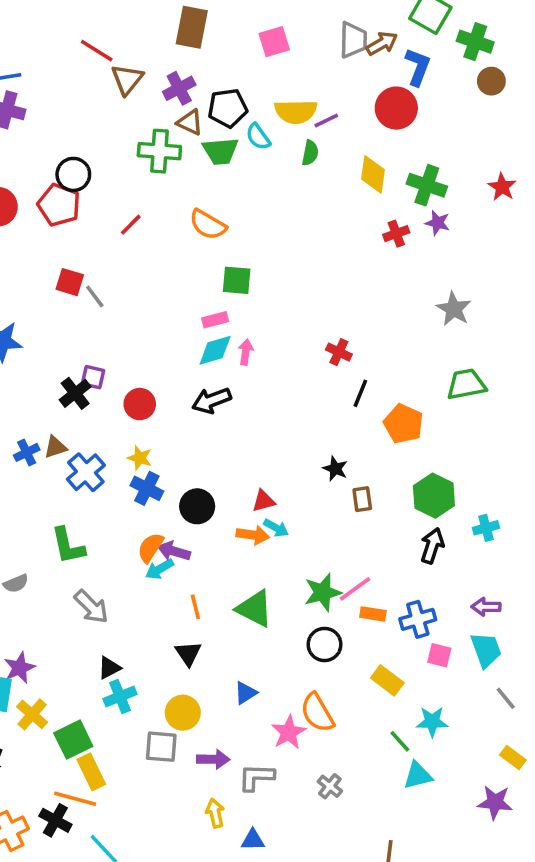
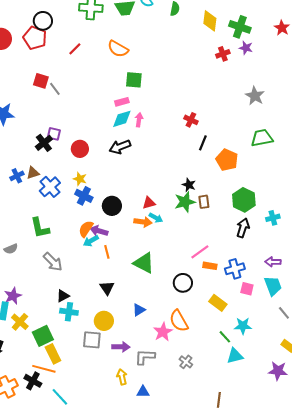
green star: (323, 592) -> (185, 202), moved
orange line: (195, 607) -> (107, 252), moved
cyan cross: (120, 696) -> (69, 312), turned 30

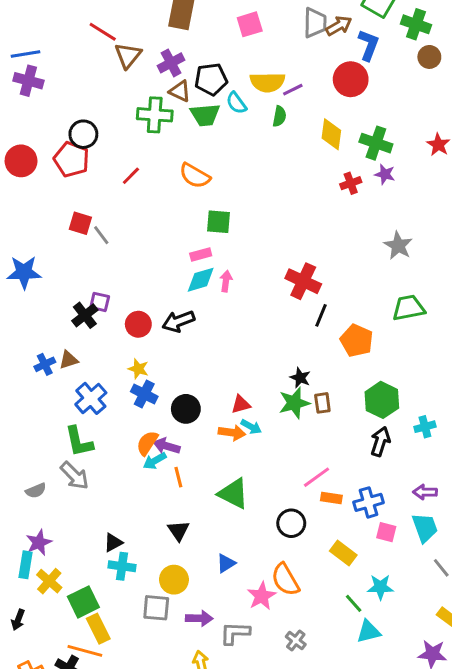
red cross: (191, 120) -> (303, 281), size x1.6
black arrow: (120, 147) -> (178, 321), moved
blue cross: (50, 187) -> (91, 398), moved
gray semicircle: (11, 249) -> (36, 491), moved
gray arrow: (53, 262) -> (74, 476), moved

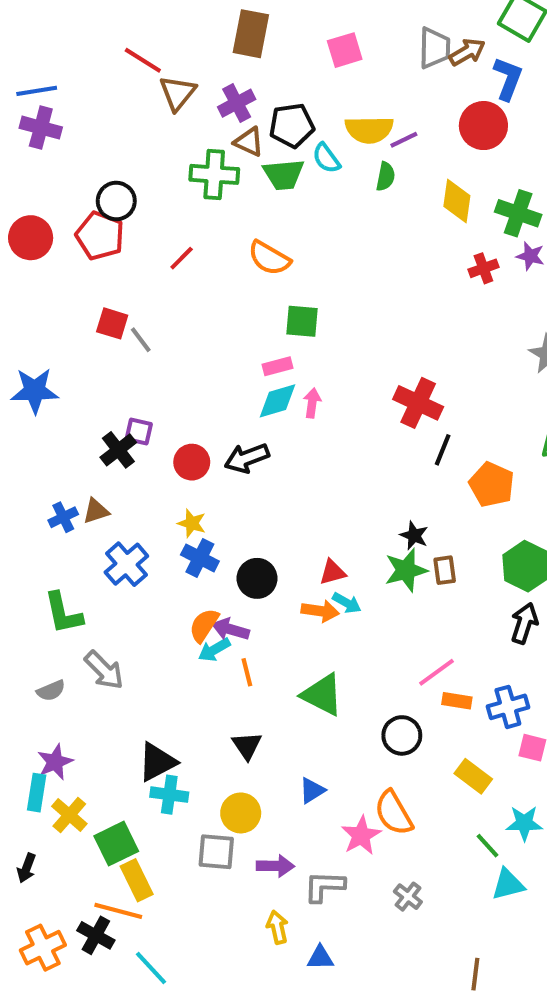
green L-shape: (79, 442) -> (63, 613), moved
black triangle: (113, 543) -> (157, 762), size x1.5

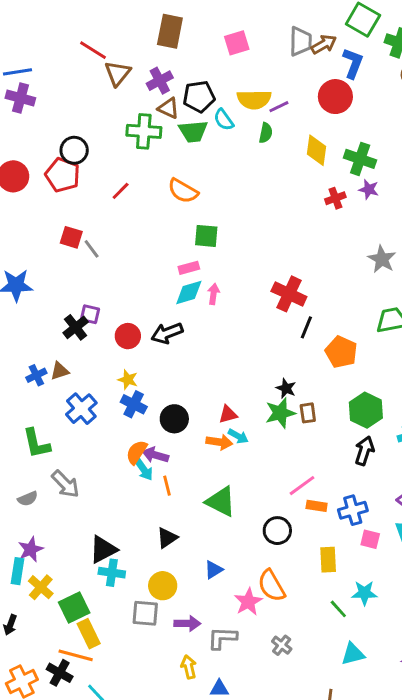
cyan arrow: (214, 650) -> (144, 470), turned -95
black triangle: (247, 746) -> (167, 538), turned 30
yellow rectangle: (473, 776) -> (328, 560), turned 50
cyan triangle: (508, 884) -> (353, 654), moved

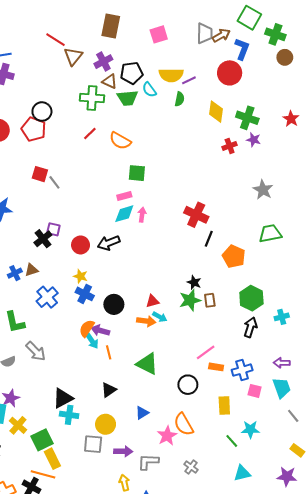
red line: (121, 191) -> (90, 133), moved

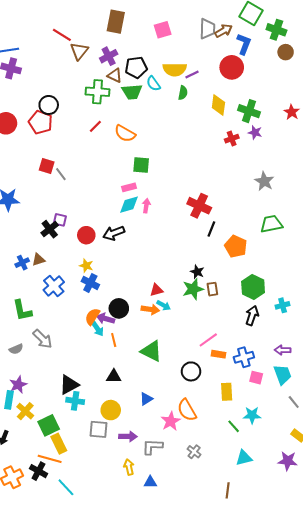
black circle: (114, 304) -> (119, 308), moved
black triangle: (109, 390) -> (114, 377), turned 35

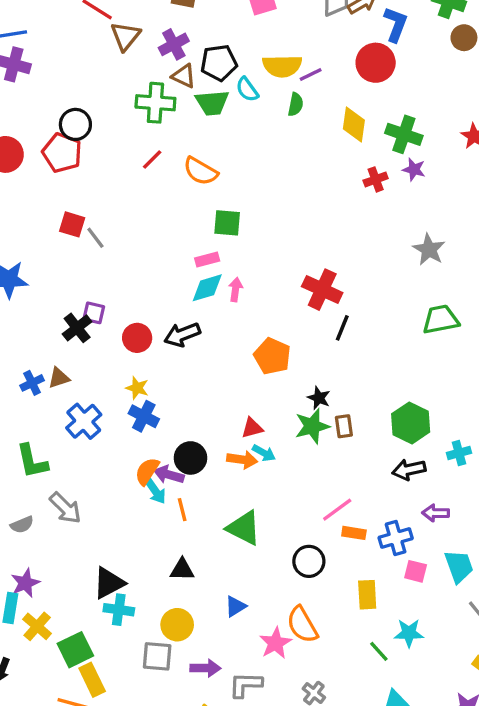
orange pentagon: (236, 246) -> (272, 356), moved
black arrow: (252, 316) -> (409, 470), turned -120
purple arrow: (283, 350) -> (436, 513), moved

